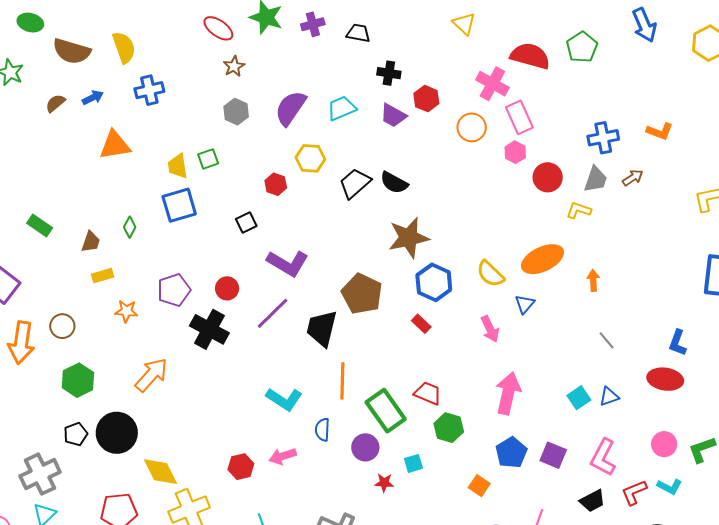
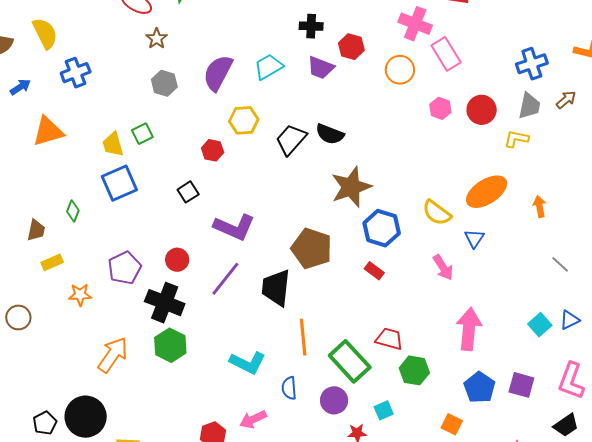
pink hexagon: (515, 152) -> (440, 108), moved
green hexagon: (78, 380) -> (170, 345), moved

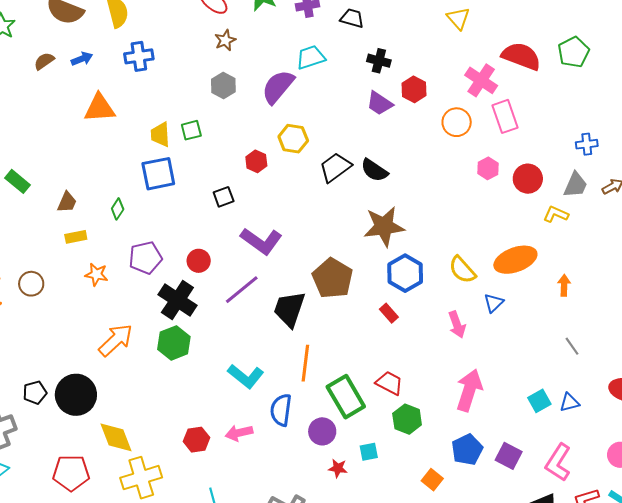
blue cross: (532, 64) -> (587, 144), size x0.7
cyan trapezoid: (269, 67) -> (311, 57), moved
green diamond: (73, 211) -> (118, 209), moved
blue semicircle: (289, 388) -> (281, 410), size x1.4

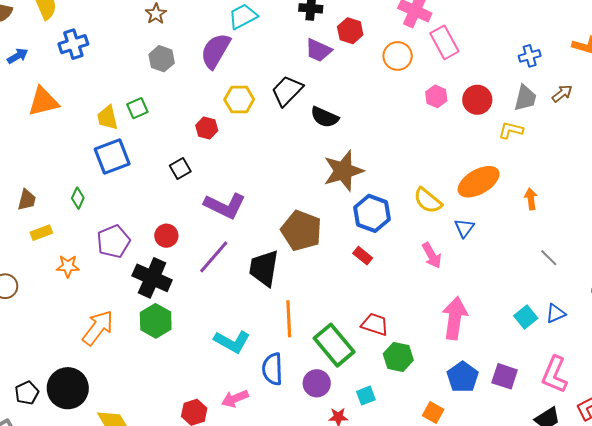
black trapezoid: (335, 167) -> (287, 91), moved

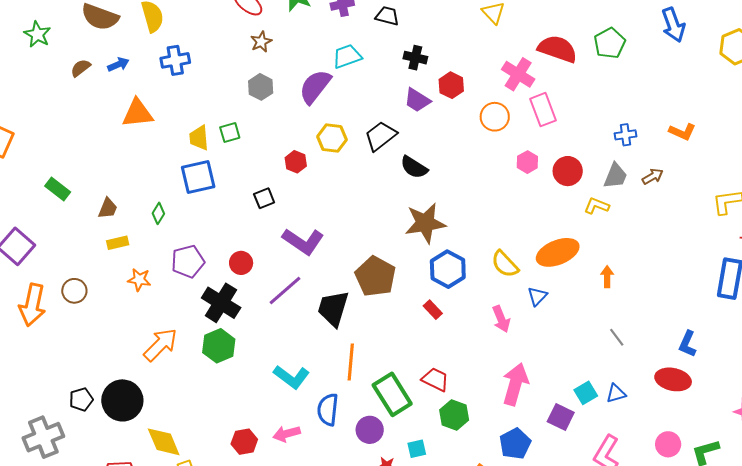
purple square: (505, 376) -> (561, 417), moved

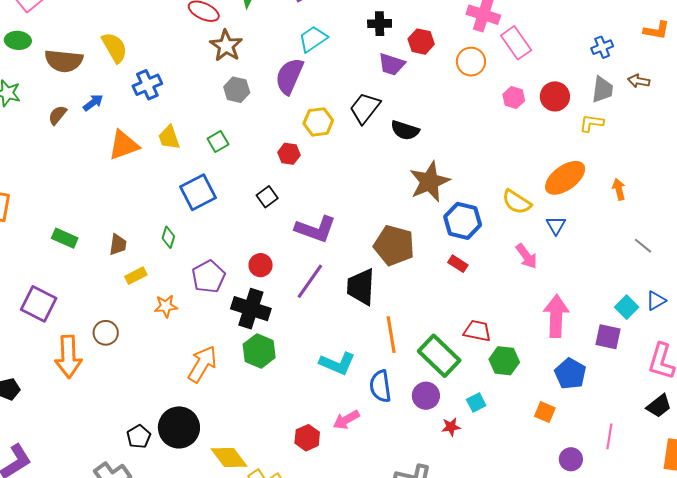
brown star: (261, 42) -> (226, 46), size x1.5
yellow trapezoid: (199, 138) -> (169, 137), moved
brown arrow: (653, 176) -> (639, 81), turned -125

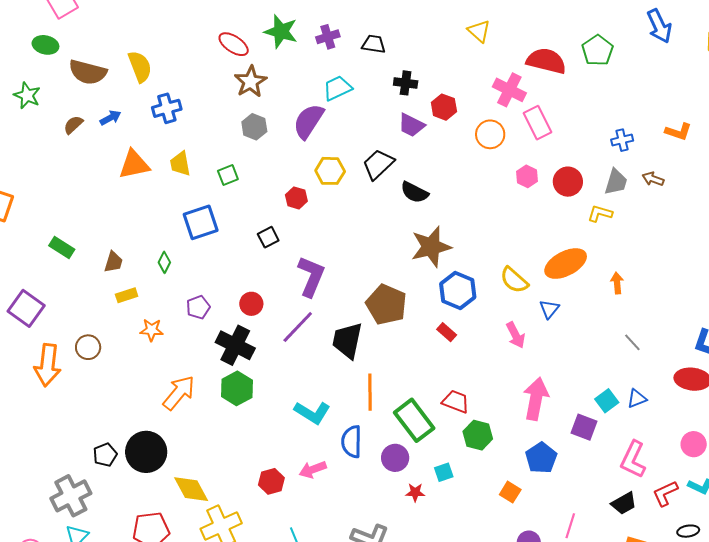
purple L-shape: (315, 229) -> (311, 276), turned -96
purple pentagon: (209, 277) -> (198, 307), size x0.7

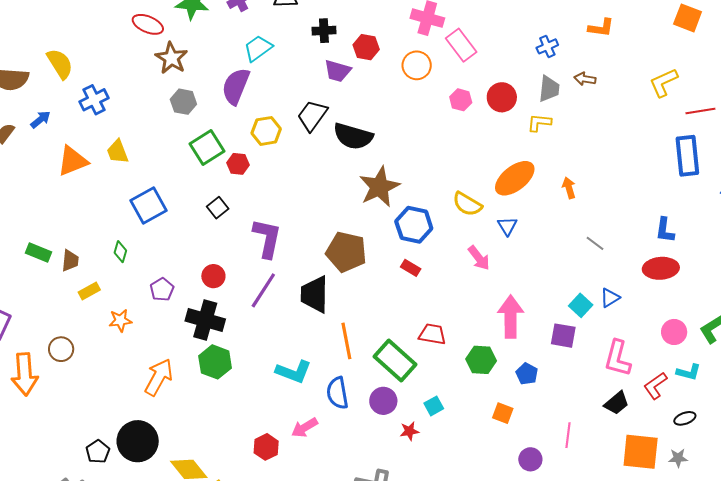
green square: (228, 175) -> (207, 148), moved, size x1.6
black semicircle: (415, 192) -> (353, 136), size x1.4
green rectangle: (62, 247) -> (39, 253), moved
green hexagon: (478, 435) -> (481, 360), moved
blue pentagon: (541, 458) -> (527, 374), size x0.7

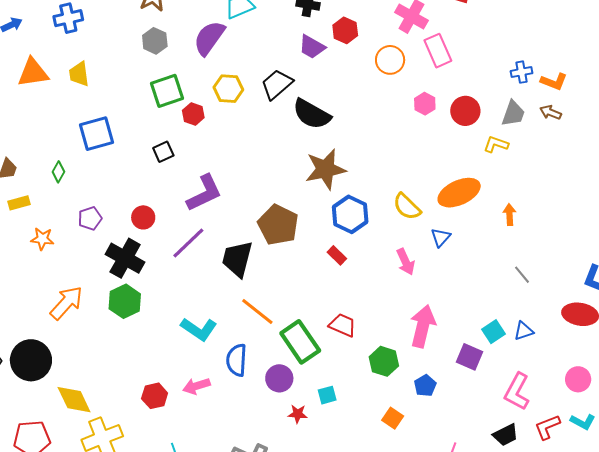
orange L-shape: (601, 28) -> (554, 82), moved
purple L-shape: (267, 238) -> (204, 193), turned 39
orange line: (346, 341) -> (257, 311), turned -54

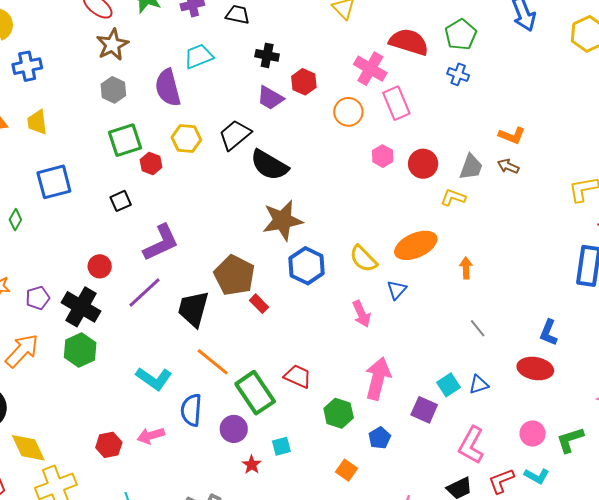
purple semicircle: (209, 38) -> (168, 88), turned -51
blue cross: (521, 72) -> (458, 74), moved, turned 30
purple pentagon: (90, 218) -> (38, 298), moved
red rectangle: (337, 255) -> (259, 304), moved
red star: (298, 414) -> (252, 465), turned 30

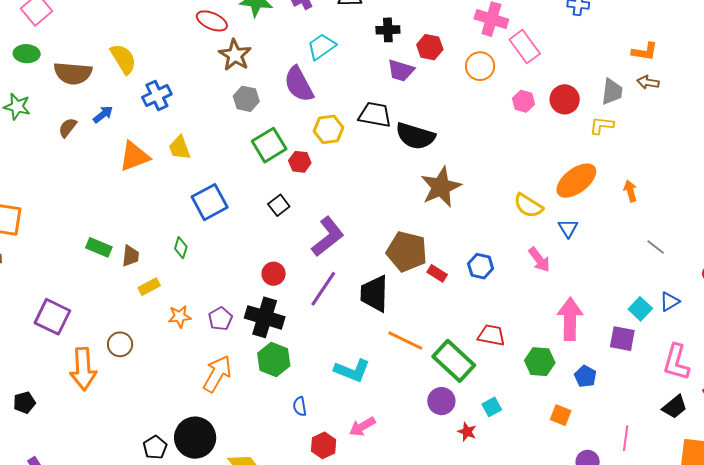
black trapezoid: (235, 135) -> (375, 115), turned 64
blue hexagon: (307, 266) -> (481, 266), moved, size x0.7
blue semicircle: (191, 410) -> (300, 406), moved, size x0.6

